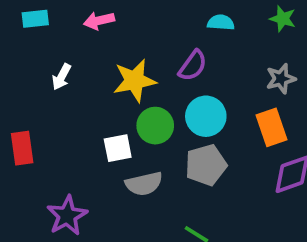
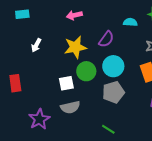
pink arrow: (99, 21) -> (74, 15), moved
cyan semicircle: (221, 22) -> (130, 22), moved
gray semicircle: (144, 184) -> (70, 107), moved

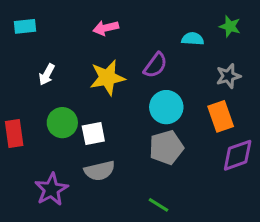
green circle: (86, 71) -> (62, 123), moved

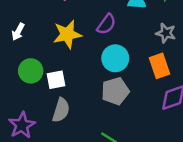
gray star: (228, 76) -> (166, 33), turned 30
gray semicircle: (100, 171) -> (61, 110), turned -60

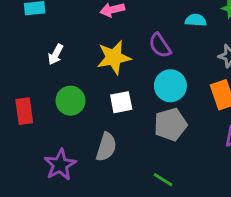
purple semicircle: (106, 24) -> (160, 45), turned 110
white square: (56, 80) -> (121, 102), moved

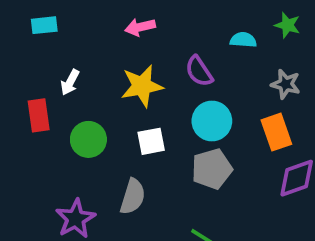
red rectangle: (24, 111) -> (39, 115), moved

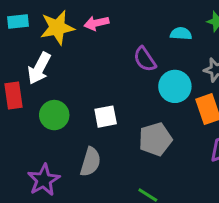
white arrow: (70, 82) -> (39, 68), size x1.5
yellow star: (142, 86) -> (57, 28), moved
cyan circle: (212, 121) -> (175, 86), moved

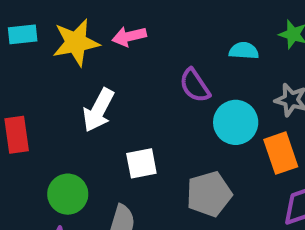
white arrow: (39, 68) -> (98, 110), moved
green circle: (54, 115) -> (68, 194), moved

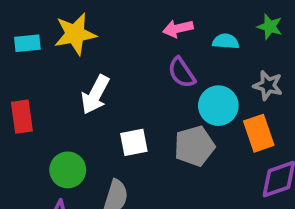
cyan rectangle: (23, 34) -> (27, 43), moved
pink arrow: (129, 36) -> (178, 29), moved
gray pentagon: (209, 194) -> (194, 146), moved

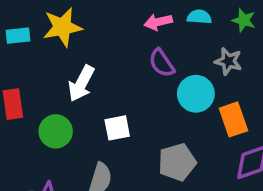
cyan semicircle: (226, 41) -> (199, 17), moved
gray star: (268, 85) -> (228, 61), moved
gray pentagon: (194, 146) -> (177, 162), moved
green circle: (68, 170) -> (56, 131), moved

